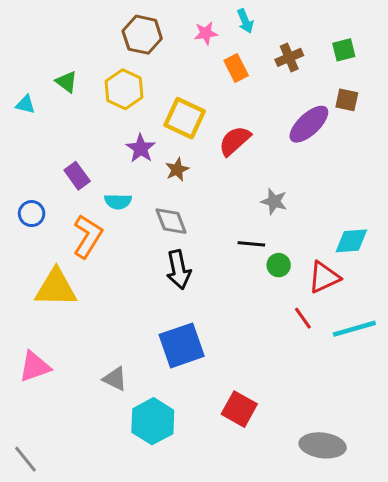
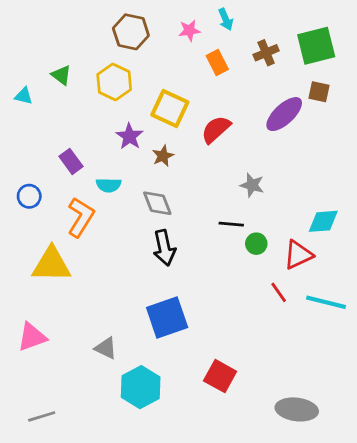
green square: (344, 50) -> (316, 46), size x1.8
cyan line: (354, 329) -> (326, 302), turned 30
gray line: (26, 459) -> (42, 416), moved, turned -68

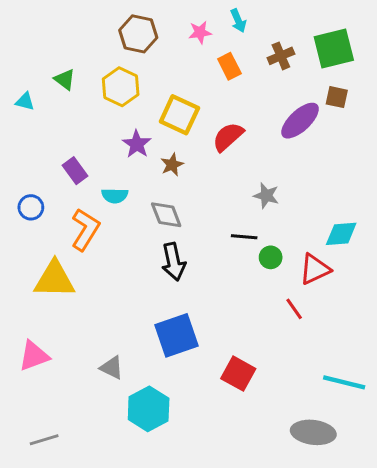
cyan line: (326, 302) -> (344, 382), moved
red square: (220, 376) -> (238, 374), moved

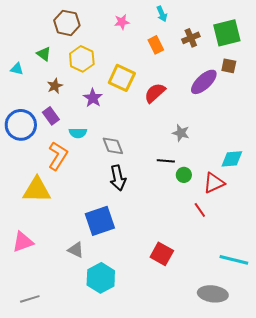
pink star: (200, 32) -> (122, 22), moved
brown hexagon: (138, 34) -> (67, 23), moved
brown star: (172, 165) -> (55, 86), moved
blue circle: (31, 207) -> (21, 125), moved, size x1.8
blue square: (176, 335) -> (100, 221), moved

